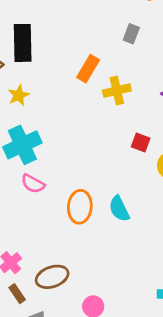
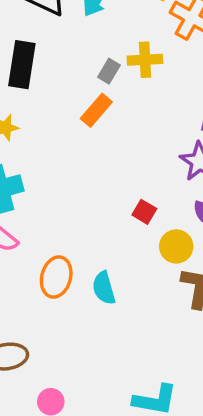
gray rectangle: (131, 34) -> (109, 71), moved
yellow cross: (117, 91) -> (145, 60), moved

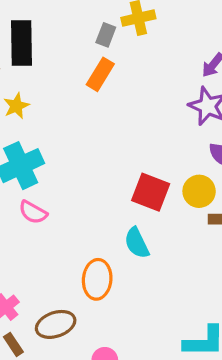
red square: (144, 212) -> (151, 192), moved, size x1.6
orange ellipse: (56, 277) -> (97, 279), moved

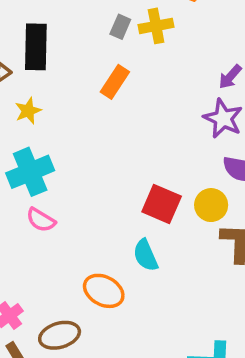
gray rectangle: (106, 35) -> (120, 27), moved
orange ellipse: (97, 279) -> (104, 291), turned -69

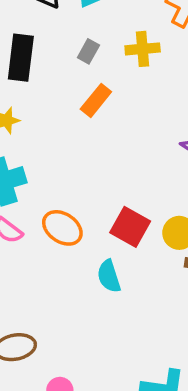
gray rectangle: (120, 27) -> (88, 51), moved
orange ellipse: (104, 291) -> (62, 228), moved

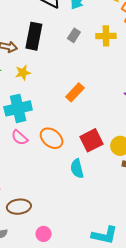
orange rectangle: (96, 100) -> (75, 92), moved
red square: (130, 227) -> (91, 140), turned 30

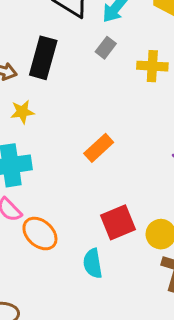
gray rectangle: (74, 35) -> (106, 48), moved
orange ellipse: (52, 138) -> (40, 234), moved

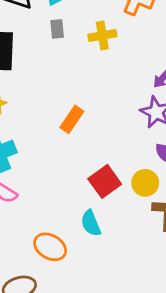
gray rectangle: (106, 48) -> (57, 29), turned -30
orange ellipse: (40, 234) -> (50, 247), moved

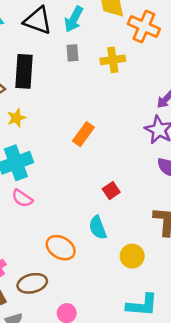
red square: (105, 181) -> (111, 191), size x0.6
yellow circle: (145, 183) -> (132, 256), moved

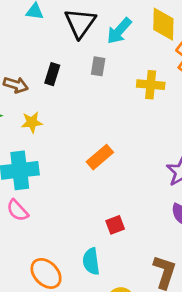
black triangle: (38, 21) -> (80, 23), turned 32
gray rectangle: (72, 53) -> (98, 66), moved
black rectangle: (24, 71) -> (52, 74), size x0.6

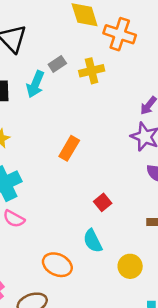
cyan arrow: (119, 31) -> (35, 84), moved
gray rectangle: (98, 66) -> (57, 64), moved, turned 66

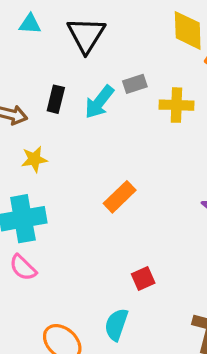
cyan semicircle: (93, 241) -> (116, 325), turned 30

